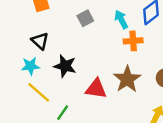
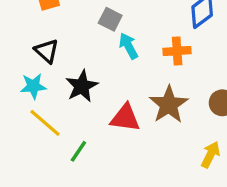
gray square: (85, 18) -> (110, 19), turned -35
cyan arrow: (121, 19) -> (129, 46), moved
black star: (65, 66) -> (82, 86), turned 30

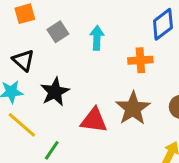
gray square: (110, 19) -> (58, 32), moved, turned 30
cyan arrow: (129, 46) -> (97, 38), moved, turned 30

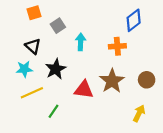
cyan arrow: (97, 38) -> (81, 42), moved
yellow line: (22, 125) -> (32, 93), turned -65

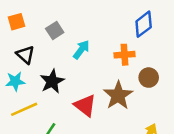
orange square: (34, 13) -> (17, 22), moved
cyan arrow: (81, 42) -> (81, 50), turned 35
brown circle: (147, 80) -> (149, 78), moved
red triangle: (84, 90) -> (85, 106), turned 30

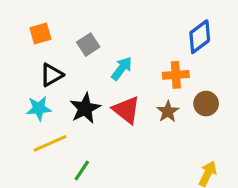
black triangle: (25, 55) -> (52, 75), turned 48
brown star: (118, 95) -> (168, 111), moved, size x0.6
red triangle: (85, 106) -> (126, 110), moved

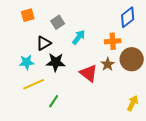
black triangle: (52, 75) -> (44, 43), moved
brown circle: (206, 104) -> (132, 59), size x1.5
black star: (85, 108) -> (56, 62), turned 30
red triangle: (126, 110) -> (89, 73), moved

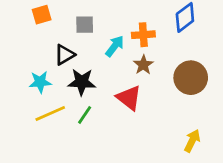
gray square: (58, 22) -> (85, 25), turned 32
orange cross: (113, 41) -> (143, 35), moved
brown star: (108, 64) -> (143, 65), moved
green line: (54, 101) -> (85, 115), moved

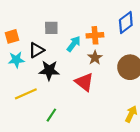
orange square: (42, 15) -> (12, 36), moved
cyan star: (40, 82) -> (16, 60), moved
green line: (85, 115) -> (51, 115), moved

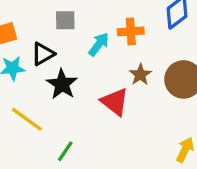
brown star: (95, 58) -> (140, 75), moved
black star: (49, 70) -> (62, 84), turned 30
yellow line: (26, 94) -> (27, 119), turned 60

